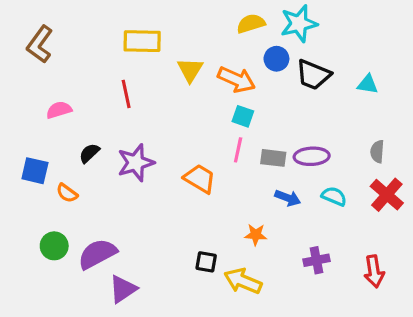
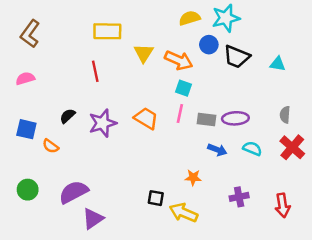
pink semicircle: (59, 110) -> (25, 78), moved
orange trapezoid: (200, 179) -> (146, 118), moved
green circle: (54, 246) -> (28, 190), moved

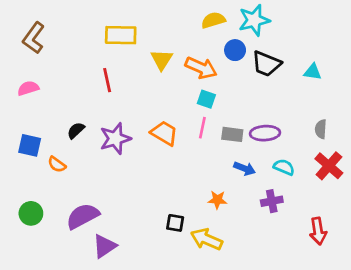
purple cross: (239, 197) -> (272, 201), moved

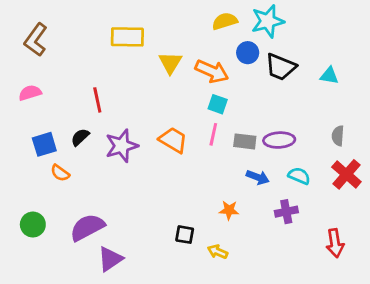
red line: (107, 80) -> (97, 100), moved
blue square: (30, 145) -> (44, 144), moved, turned -30
yellow arrow: (206, 239) -> (218, 252), size x0.6

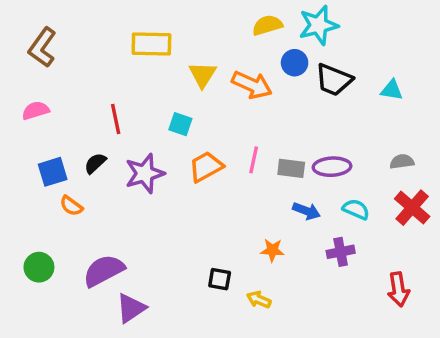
cyan square: (218, 104) -> (180, 124), moved
gray semicircle: (338, 136) -> (402, 162), turned 78
orange trapezoid: (173, 140) -> (206, 167), turned -60

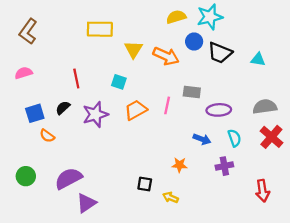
gray semicircle: (402, 162) -> (265, 107), size x1.5
gray rectangle: (291, 168) -> (192, 92), moved
cyan semicircle: (356, 209) -> (234, 138), turned 48

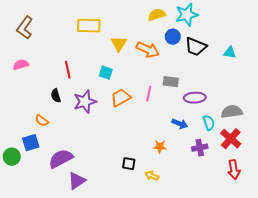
gray semicircle: (265, 107) -> (232, 112), moved
black semicircle: (63, 108) -> (56, 96), turned -64
blue square: (35, 113) -> (31, 143), moved
red cross: (271, 137) -> (231, 139), moved
green circle: (26, 176) -> (12, 157), moved

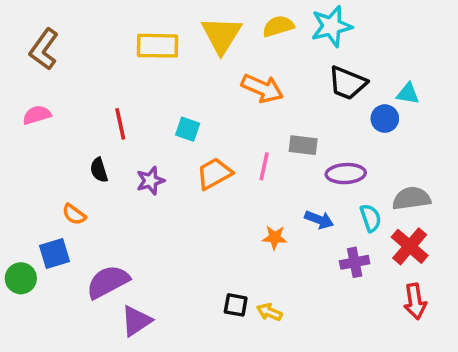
blue circle: (173, 37) -> (385, 119), moved
yellow triangle: (119, 44) -> (221, 35), moved, size x1.4
purple star: (85, 102) -> (150, 181), size x0.7
orange star: (160, 147) -> (275, 237), moved
black square: (129, 164) -> (236, 305), moved

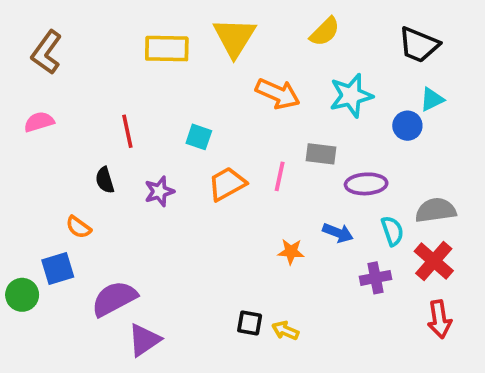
yellow semicircle: (278, 26) -> (325, 32), moved, turned 152
cyan star: (332, 26) -> (351, 96), moved
black trapezoid: (348, 83) -> (419, 45), moved
cyan triangle: (408, 94) -> (432, 99), turned -35

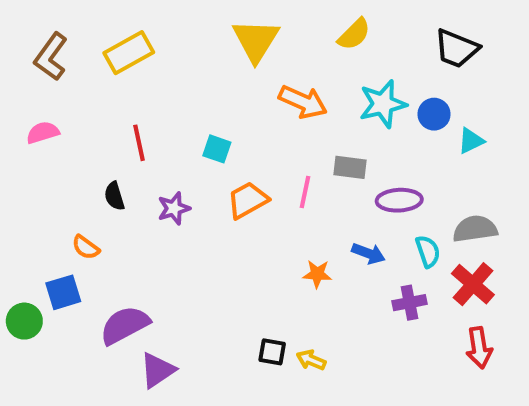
yellow rectangle: (167, 49) -> (129, 53), moved, turned -30
cyan triangle: (432, 99) -> (471, 141), moved
blue circle: (407, 126) -> (434, 114), moved

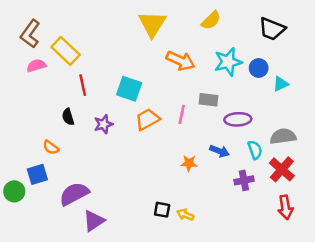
yellow rectangle: (129, 53) -> (66, 51), moved, turned 72
pink semicircle: (43, 133) -> (36, 66), moved
cyan square: (217, 149) -> (129, 89), size x1.5

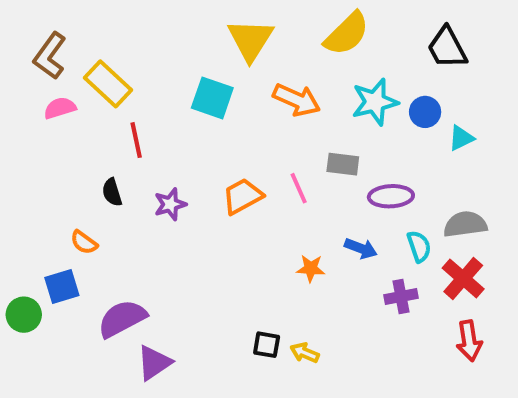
yellow semicircle: (211, 20) -> (347, 34), size x1.4
black trapezoid: (272, 29) -> (447, 48), turned 40
cyan square: (129, 89) -> (212, 98), moved
pink line: (182, 114) -> (299, 188), turned -36

